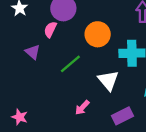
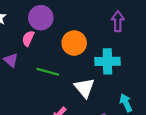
green line: (70, 64) -> (48, 72), turned 55

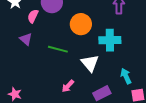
pink semicircle: (28, 38) -> (33, 16), moved

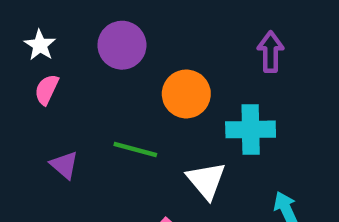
pink semicircle: (33, 16) -> (47, 90), moved
purple triangle: (26, 39) -> (64, 165), moved

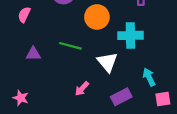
purple triangle: (64, 165) -> (33, 54), turned -42

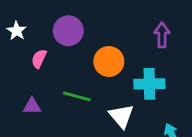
pink semicircle: (24, 15) -> (39, 59), moved

